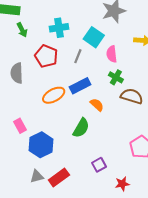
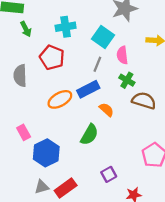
gray line: (78, 56) -> (97, 64), moved

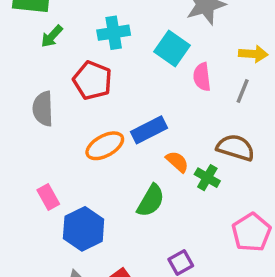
green arrow: (26, 29) -> (52, 36), turned 70
gray line: (97, 64) -> (243, 91), moved
green cross: (127, 80) -> (207, 178), moved

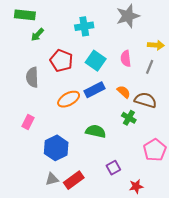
cyan cross: (114, 33) -> (84, 26), moved
cyan square: (172, 49) -> (96, 61), moved
orange semicircle: (177, 162) -> (124, 92), moved
pink rectangle: (48, 197) -> (28, 122), moved, turned 56
green semicircle: (151, 201) -> (96, 131), turned -108

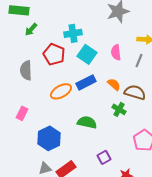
cyan cross: (84, 26) -> (73, 33), moved

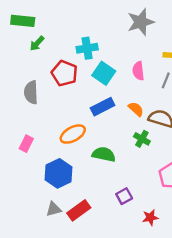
orange ellipse: (61, 91) -> (73, 134), moved

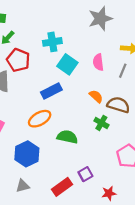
red pentagon: (64, 73) -> (18, 60), moved
blue rectangle: (103, 107) -> (51, 91), moved
red rectangle: (79, 210) -> (62, 187), moved

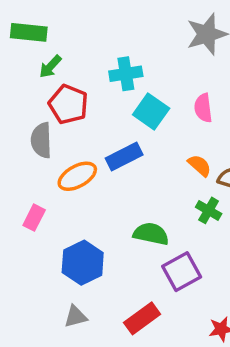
orange ellipse: (40, 119) -> (77, 176), moved
purple square: (85, 174) -> (182, 272), moved, size x1.5

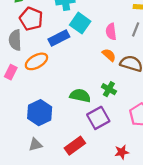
pink semicircle: (203, 108) -> (111, 32), moved
blue rectangle: (124, 156) -> (59, 38), moved
green cross: (209, 210) -> (109, 89), moved
pink rectangle: (34, 218) -> (11, 72), moved

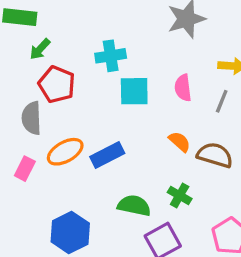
cyan square: (80, 23) -> (134, 91), turned -36
pink semicircle: (111, 32) -> (183, 88), moved
blue rectangle: (59, 38) -> (107, 155), moved

